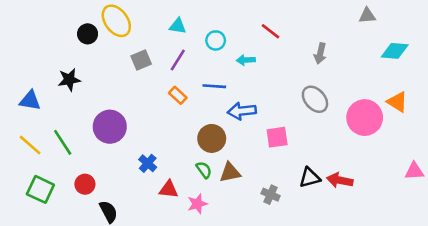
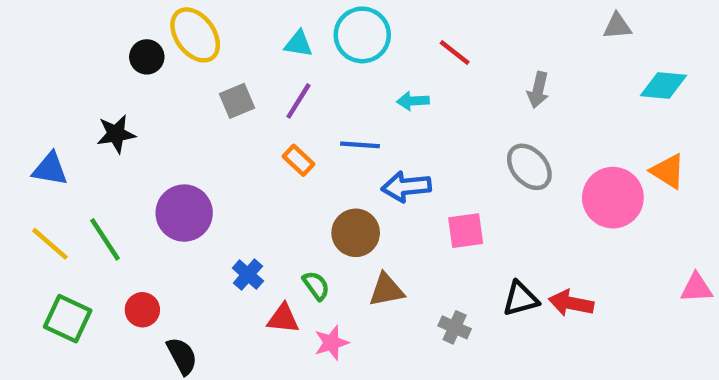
cyan circle: (216, 40) -> (362, 35), moved, size x1.6
green semicircle: (204, 170) -> (316, 286), moved

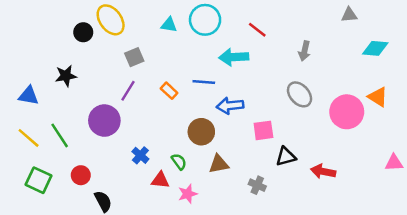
purple line: (298, 101) -> (128, 91), moved
cyan arrow: (413, 101) -> (234, 57), size x1.6
black triangle: (521, 299) -> (286, 157), moved

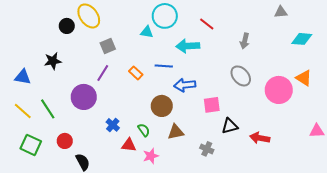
cyan triangle: (169, 25) -> (147, 32), moved

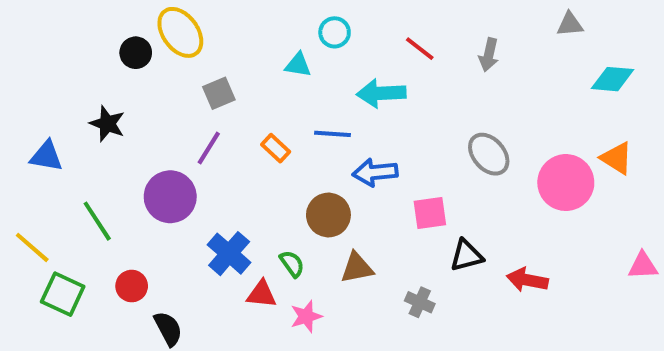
cyan circle: (165, 16) -> (335, 32), size x0.6
gray arrow: (245, 41) -> (489, 55), moved
black star: (53, 61) -> (107, 124), turned 30
yellow line: (23, 111) -> (32, 247), moved
blue cross: (113, 125) -> (229, 254), size x1.5

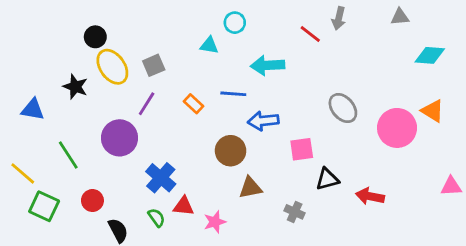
yellow ellipse: (180, 32) -> (112, 67), moved
red line: (420, 49) -> (310, 34), moved
gray arrow: (489, 55) -> (339, 18), moved
green semicircle: (292, 264) -> (157, 218), moved

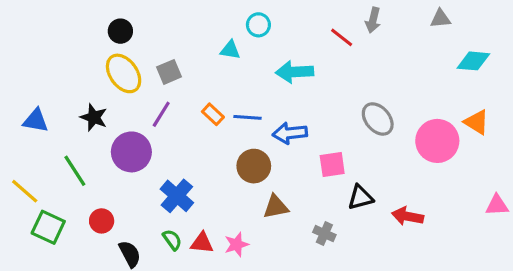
black circle: (95, 37) -> (120, 31), moved
black star: (75, 87) -> (94, 117), moved
blue line: (233, 94) -> (247, 117), moved
red triangle: (184, 206) -> (202, 243), moved

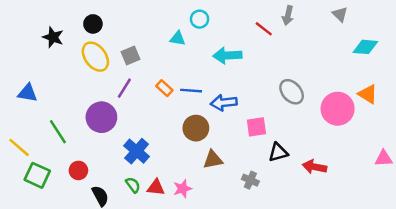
gray triangle: (440, 19) -> (340, 14), turned 49
black star: (94, 117) -> (53, 37), moved

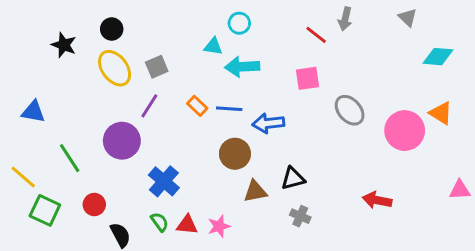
cyan arrow: (227, 55) -> (242, 67), moved
pink square: (256, 127) -> (307, 78), moved
black triangle: (278, 152) -> (293, 178), moved

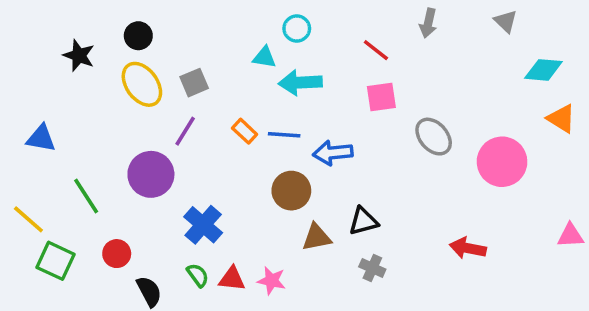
red line: (316, 35) -> (376, 50), moved
orange triangle: (441, 113) -> (561, 119), moved
pink star: (219, 226) -> (272, 281), turned 30

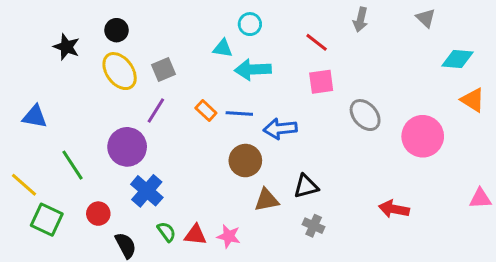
blue cross: (203, 225) -> (147, 191), moved

